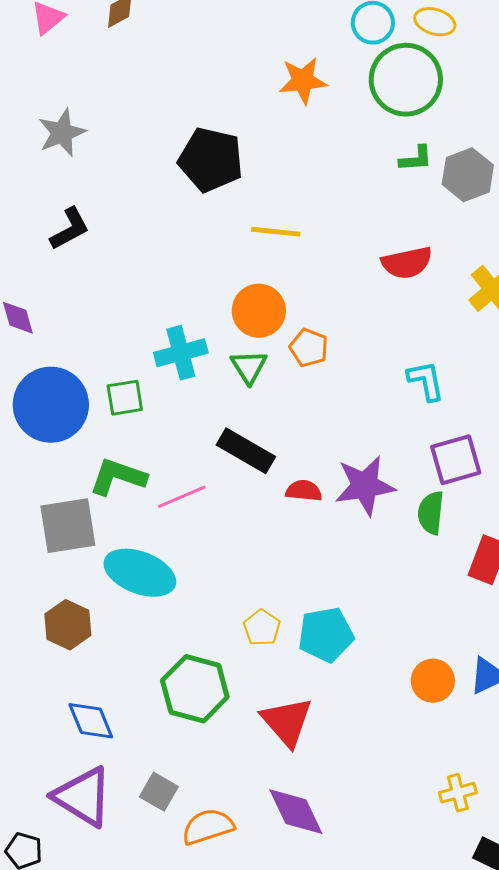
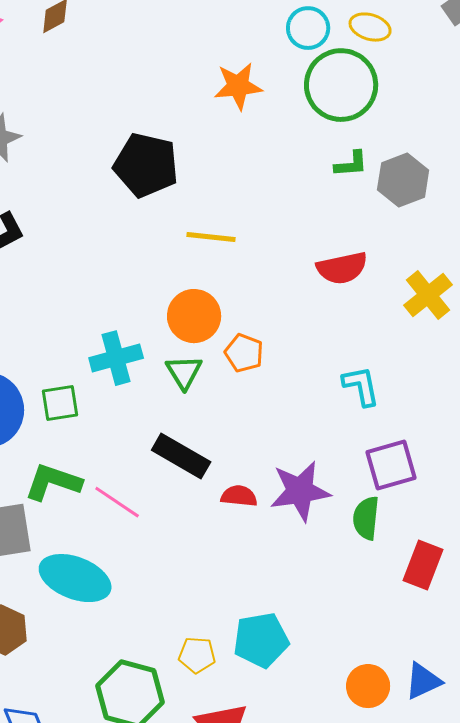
pink line: (182, 497) -> (117, 502), turned 57
yellow pentagon: (262, 628) -> (197, 655), moved, turned -30

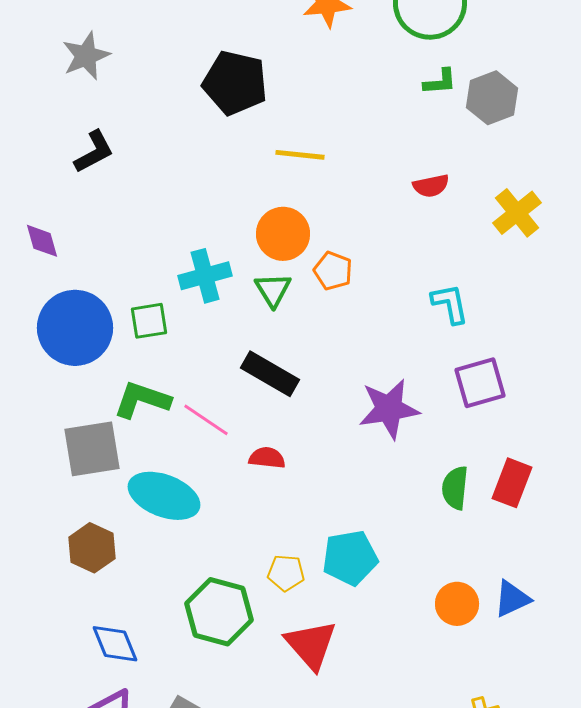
red semicircle: (342, 268) -> (431, 186), size x0.7
red semicircle: (239, 496) -> (267, 458), moved
green semicircle: (366, 518) -> (455, 488), moved

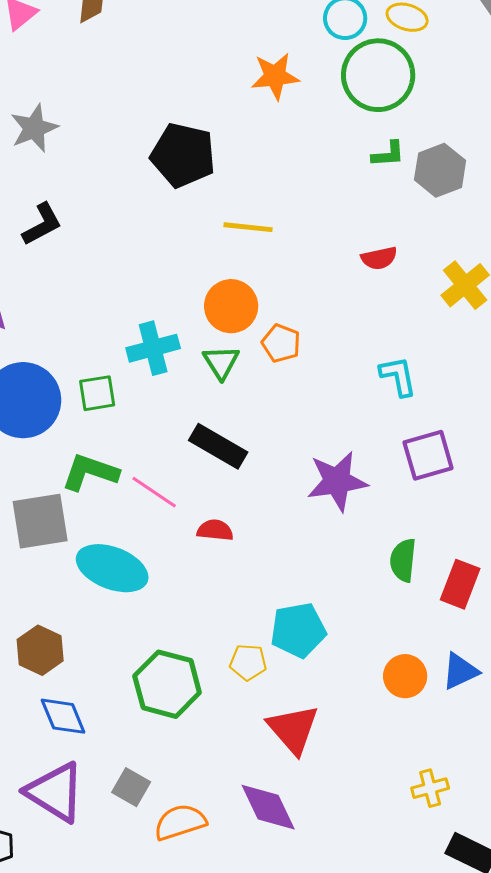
red rectangle: (512, 483) -> (460, 584), moved
brown hexagon: (92, 548) -> (40, 650), moved
yellow pentagon: (286, 573) -> (248, 662), moved
red triangle: (311, 645) -> (293, 729), moved

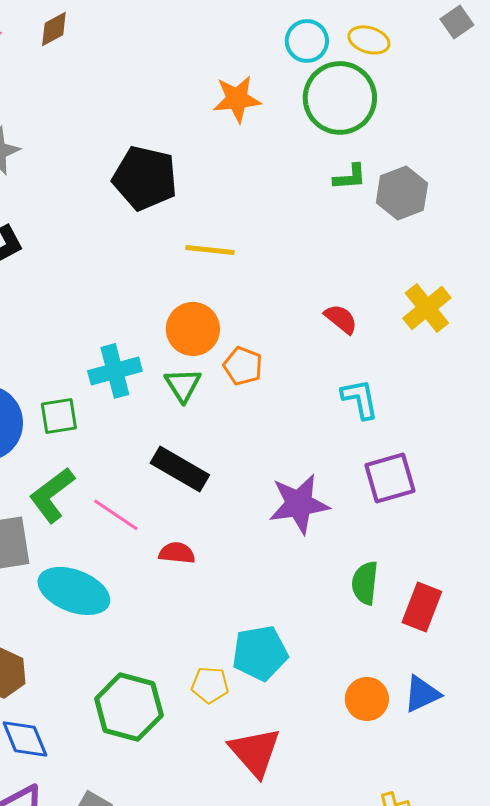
red semicircle: (379, 258) -> (341, 319), moved, turned -129
green L-shape: (90, 472) -> (52, 495), turned -56

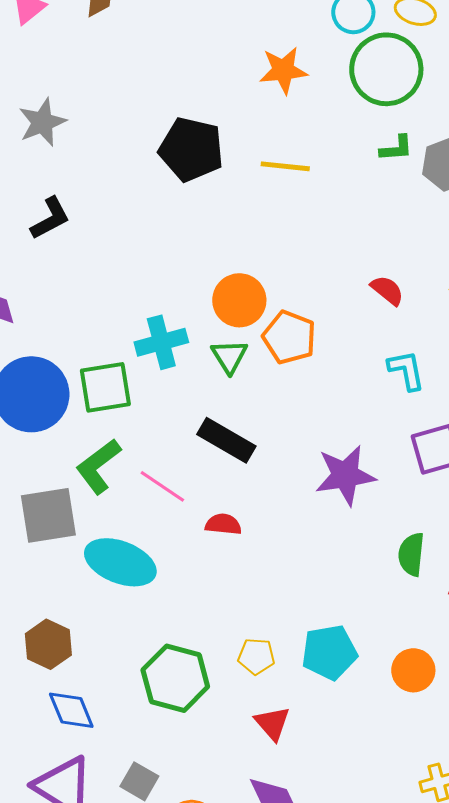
yellow line: (210, 250) -> (285, 166), moved
orange pentagon: (243, 366) -> (289, 337), size x1.4
green square: (59, 416) -> (105, 387), size x1.4
cyan pentagon: (260, 653) -> (329, 652), moved
red triangle: (255, 752) -> (272, 723), moved, size x0.7

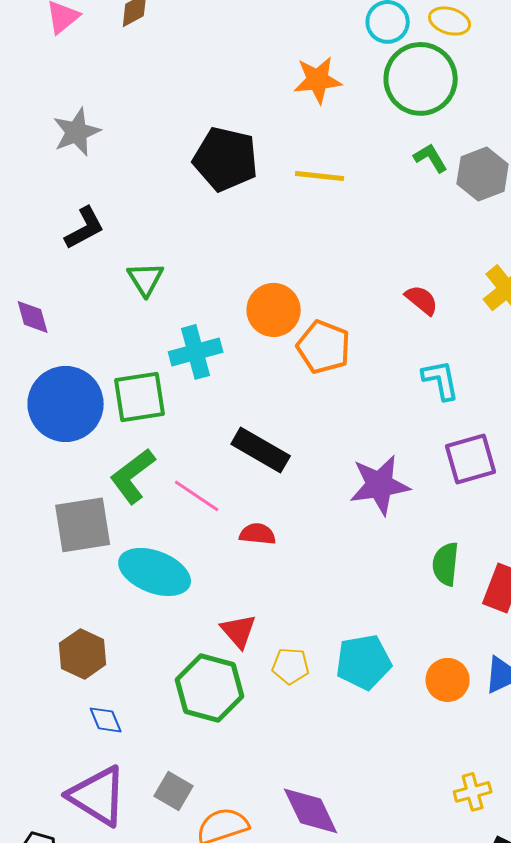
green L-shape: (396, 148) -> (431, 158), turned -117
green triangle: (229, 356) -> (146, 279), moved
blue diamond: (71, 710) -> (106, 720), size x0.7
red triangle: (272, 723) -> (239, 631), moved

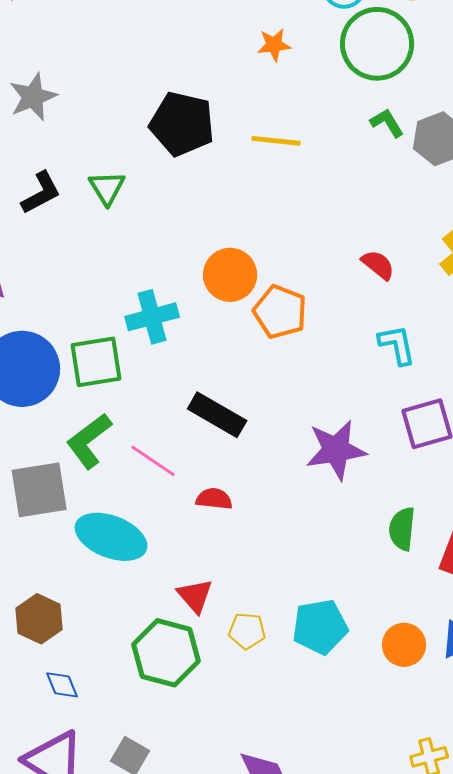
orange star: (318, 80) -> (274, 45), size x0.7
green triangle: (146, 279) -> (107, 188), moved

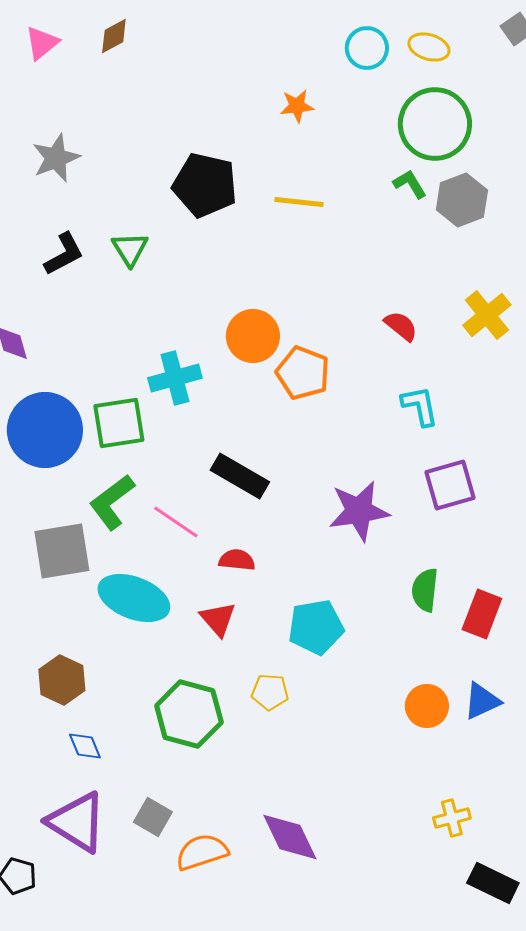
green circle: (377, 44) -> (435, 124), moved
red triangle: (195, 596) -> (218, 619), moved
cyan pentagon: (320, 627) -> (316, 627), moved

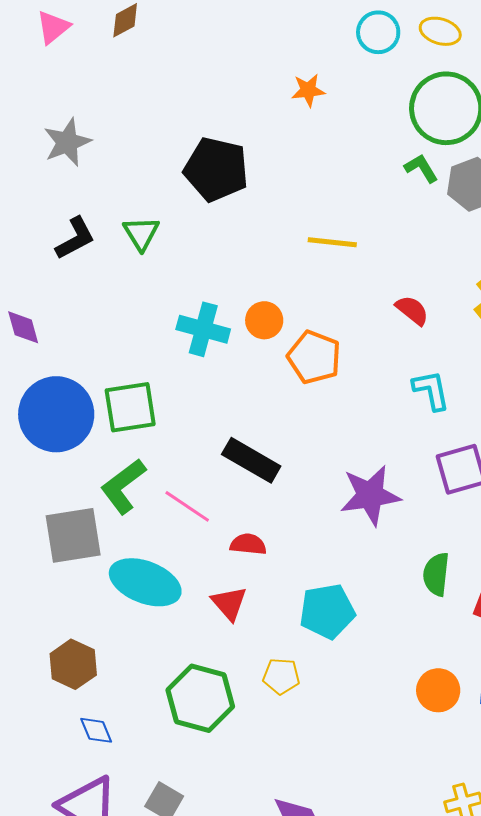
yellow line: (299, 202) -> (332, 242), moved
orange circle: (253, 336) -> (264, 320), size x0.7
cyan cross: (175, 378) -> (203, 329), moved, turned 30

